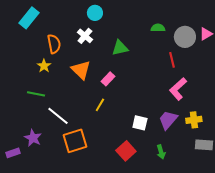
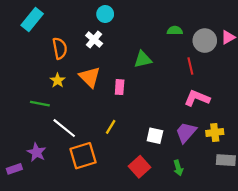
green triangle: (120, 48) -> (143, 59), moved
yellow star: (44, 66) -> (58, 80), moved
pink rectangle: (108, 79) -> (120, 87), turned -40
pink L-shape: (178, 89) -> (197, 98), turned 65
yellow line: (100, 105) -> (111, 127), moved

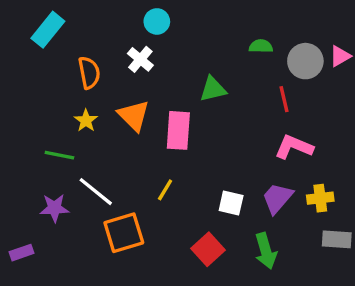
pink rectangle: (120, 87) -> (178, 130), size x1.6
purple star: (37, 152) -> (54, 208), moved, turned -30
green arrow: (178, 168) -> (266, 251), size x1.5

